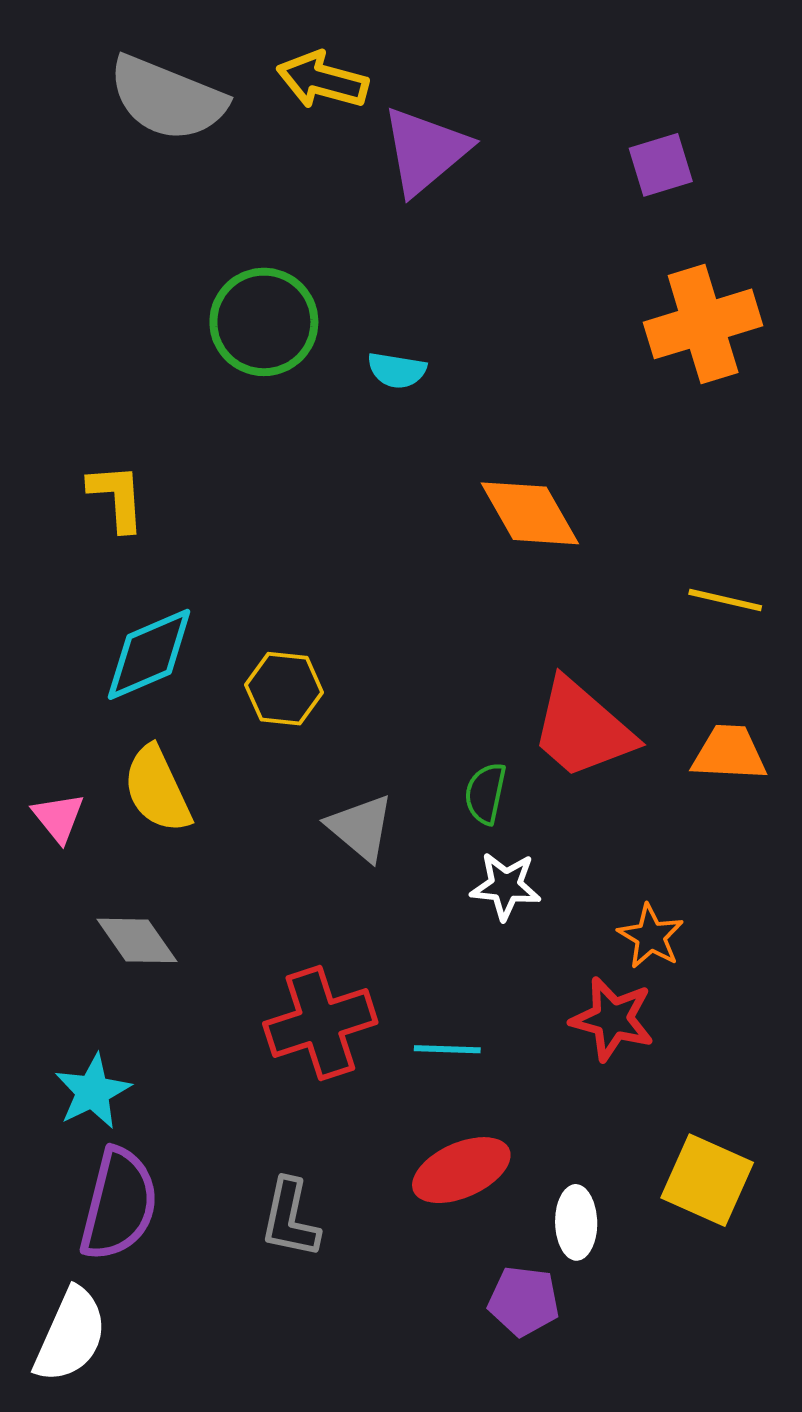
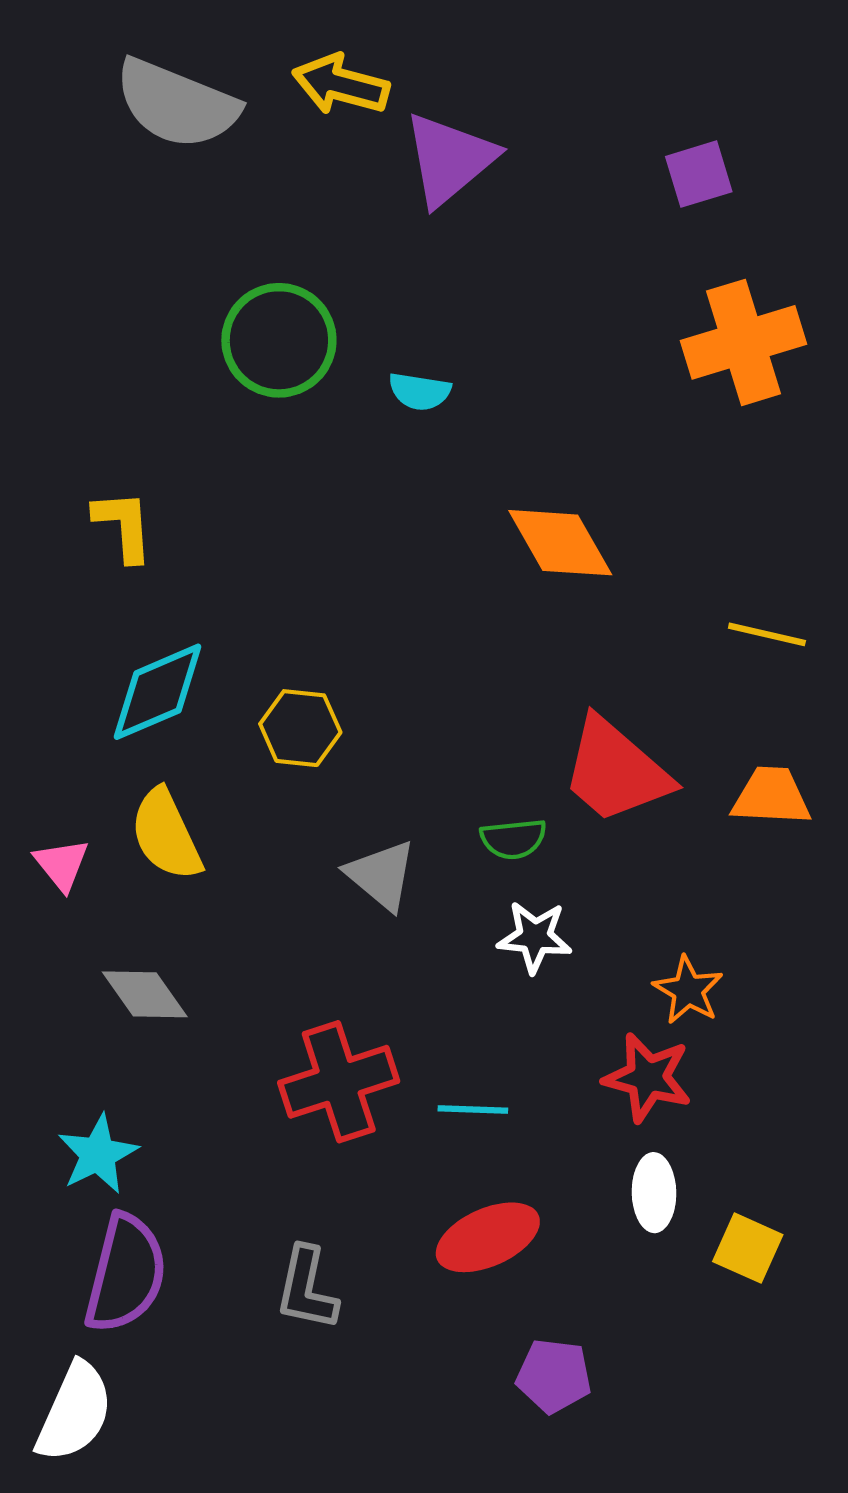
green semicircle: (485, 793) -> (513, 839), turned -108
yellow square: (707, 1180) -> (748, 1248), size x0.7
white ellipse: (576, 1222) -> (654, 1193), moved

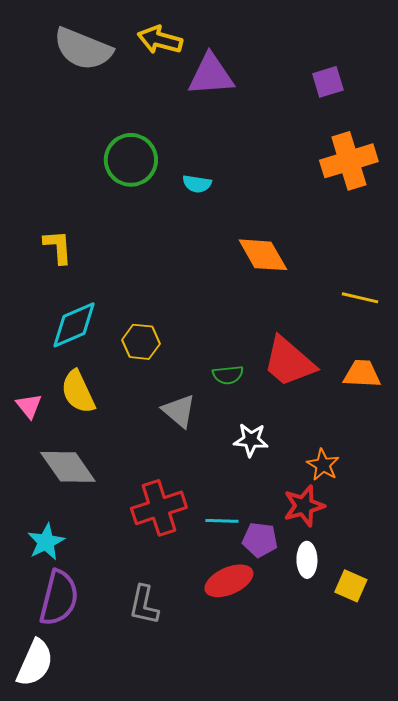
purple triangle: (449, 159) -> (211, 75), turned 36
green semicircle: (513, 839) -> (228, 375), moved
gray diamond: (145, 994) -> (68, 467), size x1.4
red star: (648, 1078) -> (304, 506), turned -30
purple pentagon: (554, 1376) -> (260, 540), moved

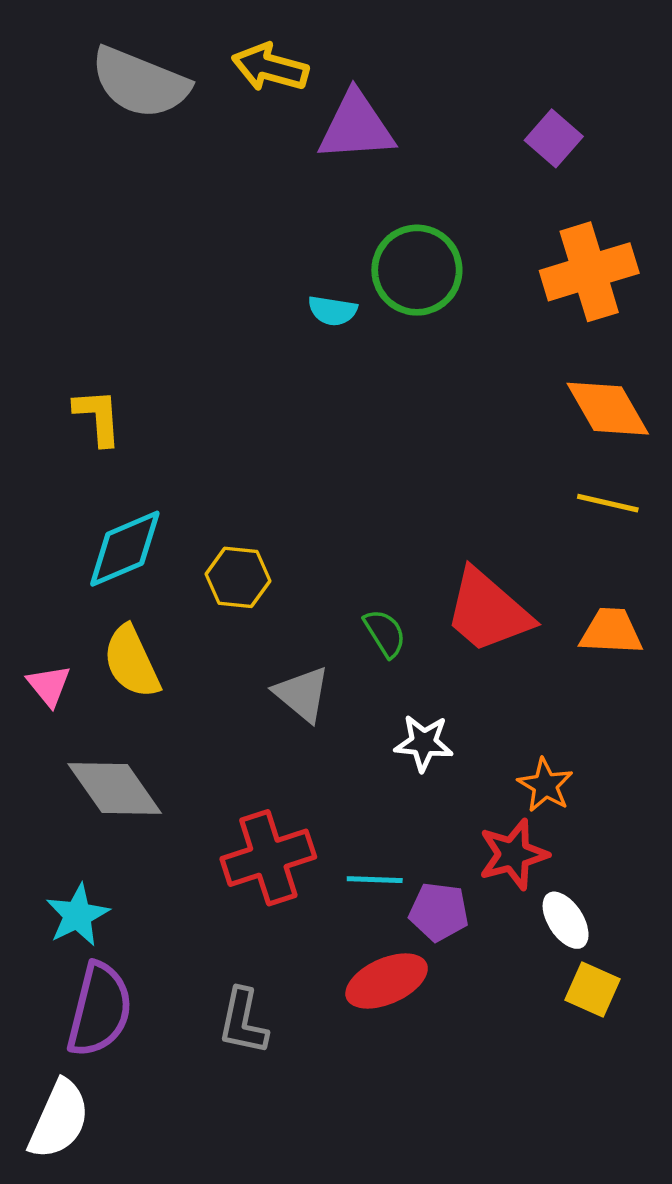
purple square: (328, 82) -> (554, 138), turned -32
green circle: (131, 160) -> (417, 270), moved
orange diamond: (263, 255) -> (608, 409), moved
green semicircle: (228, 375) -> (385, 633), turned -116
white ellipse: (307, 560) -> (566, 920), moved, turned -32

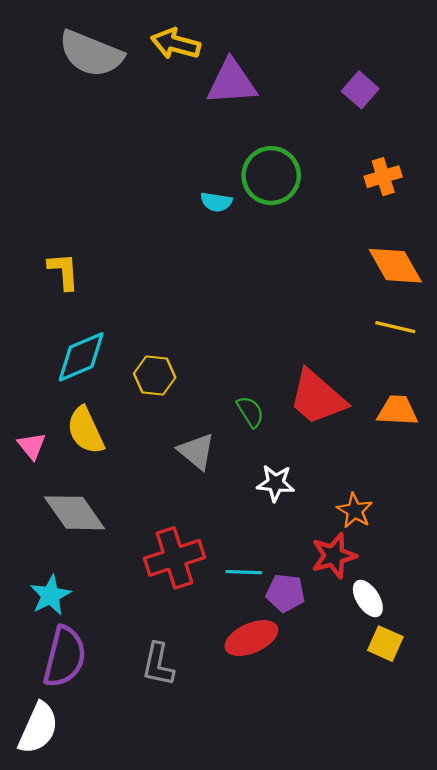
orange cross: (589, 272) -> (383, 177), size x0.6

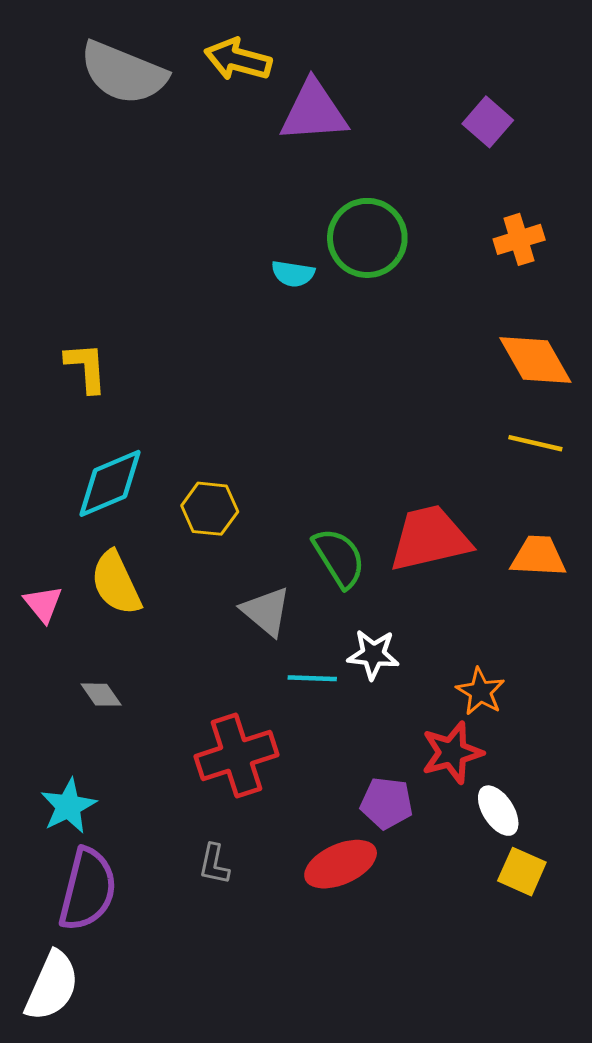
red trapezoid: (317, 397) -> (430, 538), turned 126
green semicircle: (250, 412) -> (339, 558), size x1.4
gray diamond: (75, 513) -> (101, 695), size x0.5
cyan line: (244, 572) -> (312, 678), moved
gray L-shape: (158, 664) -> (214, 864), moved, size x0.7

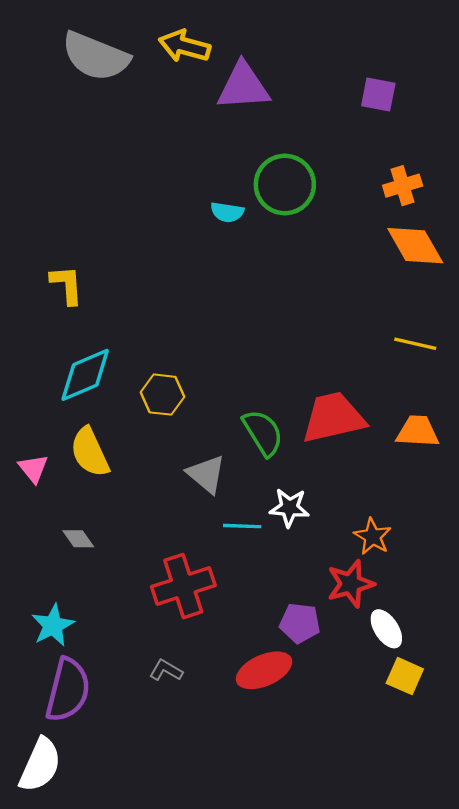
purple square: (488, 122) -> (378, 94), turned -30
orange diamond: (535, 360) -> (415, 246), moved
gray L-shape: (214, 864) -> (166, 670), turned 108

